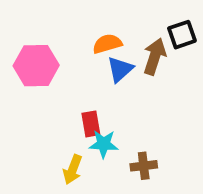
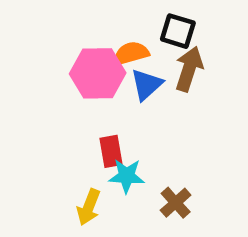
black square: (182, 35) -> (178, 31), moved, turned 36
pink hexagon: (36, 66) -> (98, 73), moved
brown cross: (144, 166) -> (176, 203), turned -35

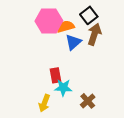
black square: (178, 31) -> (89, 15), turned 35
pink hexagon: (98, 73) -> (49, 21), moved

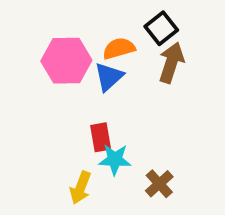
pink hexagon: (49, 21) -> (66, 61), moved
blue triangle: (73, 42) -> (109, 77), moved

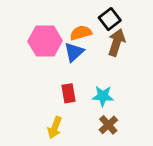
cyan star: (115, 160) -> (103, 96), moved

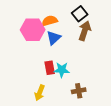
orange semicircle: (81, 33) -> (50, 21), moved
cyan star: (103, 96) -> (62, 70), moved
brown cross: (108, 125) -> (79, 91), turned 32

